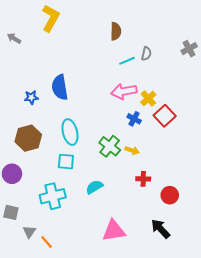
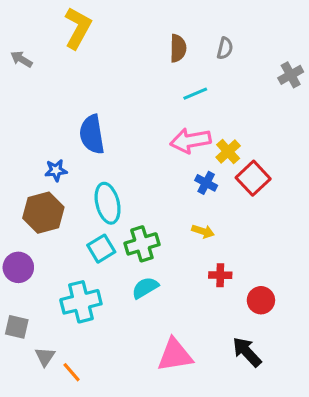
gray semicircle: (146, 54) -> (225, 48), moved
blue star: (31, 97) -> (56, 170), moved
green cross: (110, 146) -> (142, 244), moved, turned 35
cyan square: (66, 162) -> (101, 249), turned -36

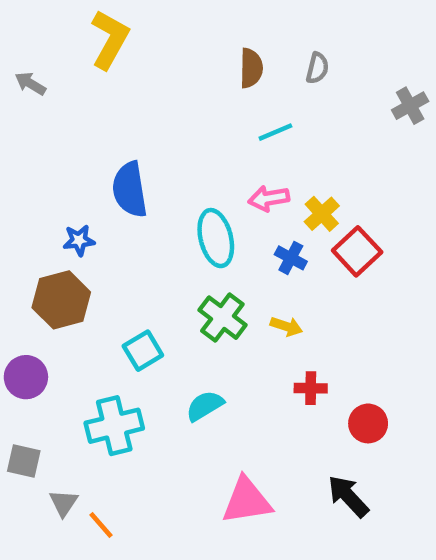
pink arrow: (190, 141) -> (269, 198), size x0.7
cyan ellipse: (108, 203) -> (216, 238), moved
green cross: (142, 244) -> (222, 318), moved, turned -36

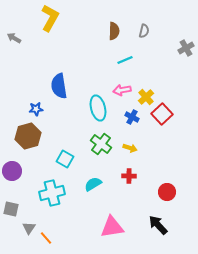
cyan square: (143, 351) -> (65, 159), turned -30
red cross: (311, 388) -> (129, 176), moved

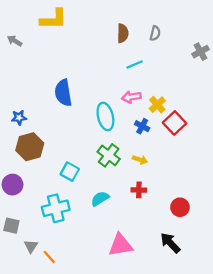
yellow L-shape: (50, 18) -> (54, 19), turned 60
blue star: (36, 109) -> (19, 118), moved

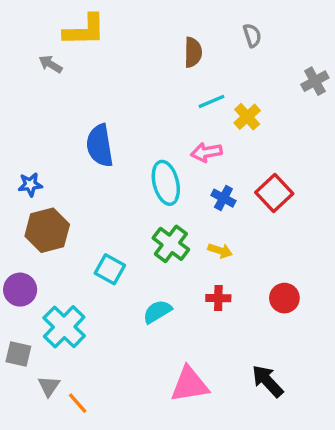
gray semicircle: (155, 33) -> (252, 35), moved, turned -32
gray arrow: (15, 41) -> (51, 64), moved
yellow cross: (157, 105) -> (247, 117), moved
red circle: (180, 207) -> (284, 298), moved
cyan cross: (56, 208) -> (64, 327), moved, turned -32

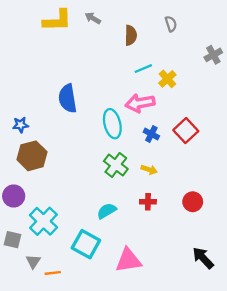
gray arrow: (51, 64) -> (93, 18), moved
pink arrow: (206, 152) -> (140, 103), size x1.4
cyan square: (110, 269) -> (86, 244), moved, size x1.4
black arrow: (267, 381) -> (203, 258), moved
orange line: (78, 403) -> (53, 273), turned -56

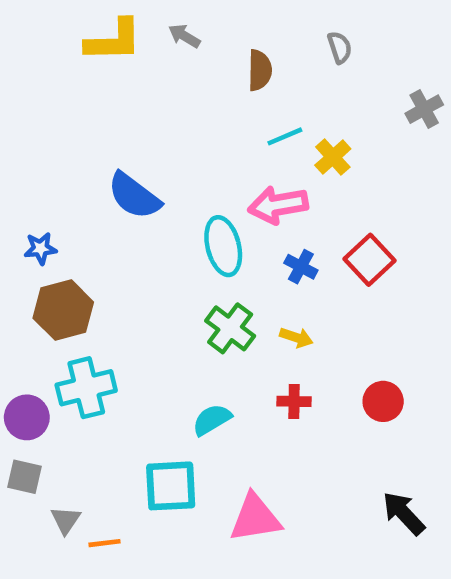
blue semicircle: (68, 98) -> (134, 196), turned -44
purple circle: (14, 196) -> (27, 417), moved
cyan cross: (43, 221) -> (86, 388), moved, turned 32
cyan square: (86, 244) -> (171, 486), turned -32

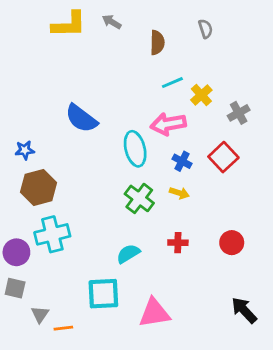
gray cross: (424, 109) -> (239, 113), moved
yellow arrow: (296, 337) -> (179, 193), moved

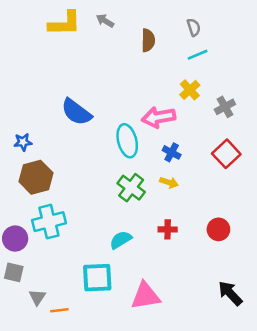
cyan line: (172, 83) -> (198, 55), moved
red square: (223, 157) -> (226, 154), moved

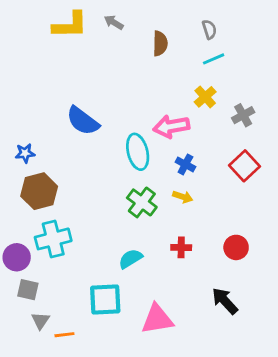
gray square: (14, 272) -> (28, 290), moved
black arrow: (230, 293) -> (225, 301), moved

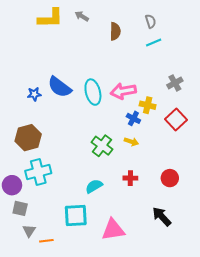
yellow cross: (205, 97) -> (148, 105), moved, turned -35
cyan ellipse: (138, 152) -> (93, 92), moved
blue star: (25, 153) -> (34, 94), moved

